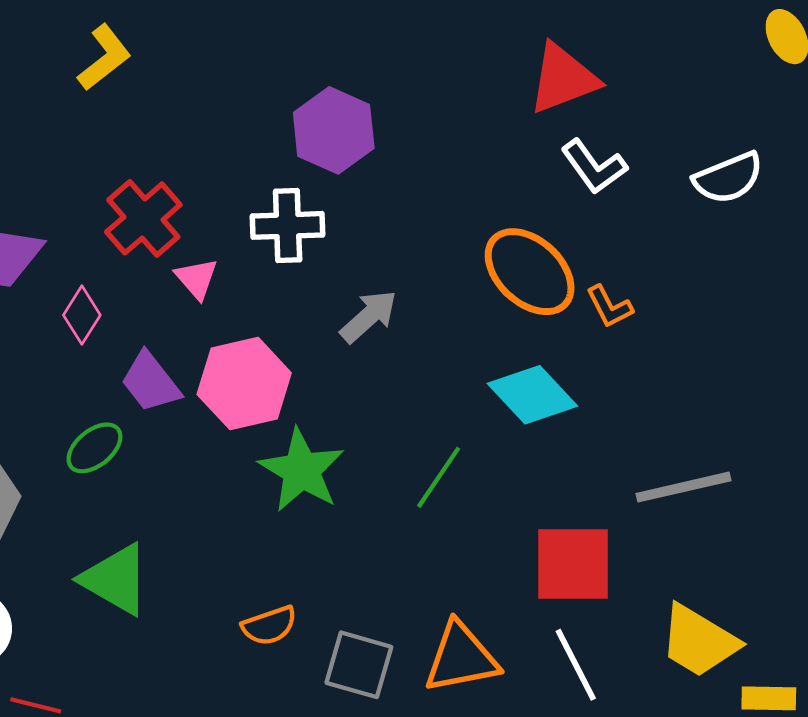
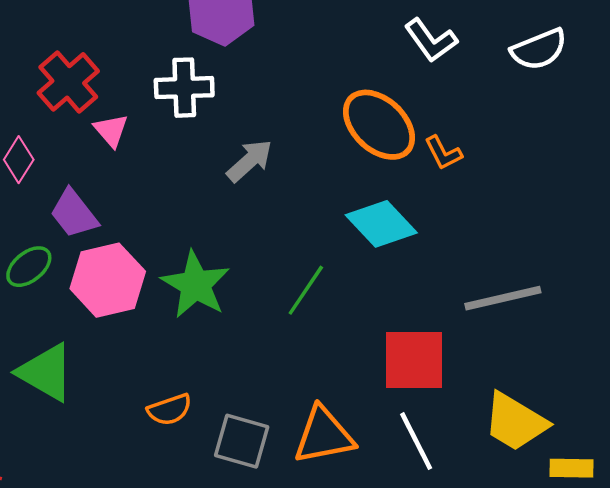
pink hexagon: (244, 384) -> (108, 280), moved

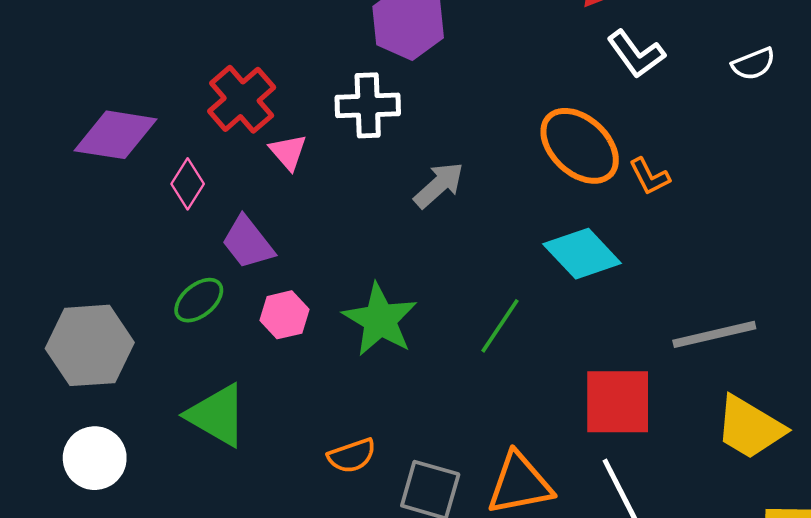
white semicircle: (539, 49) -> (753, 64), size x0.7
pink hexagon: (108, 280) -> (284, 315), size x0.6
yellow trapezoid: (515, 422) -> (750, 427), moved

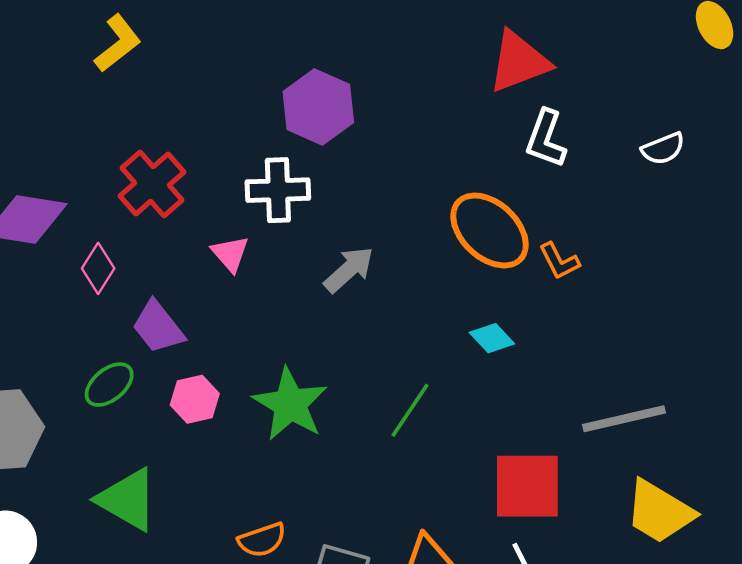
white L-shape: (636, 54) -> (546, 139), turned 56
pink triangle: (288, 152) -> (230, 254), moved
cyan diamond: (582, 254) -> (492, 338), size x0.6

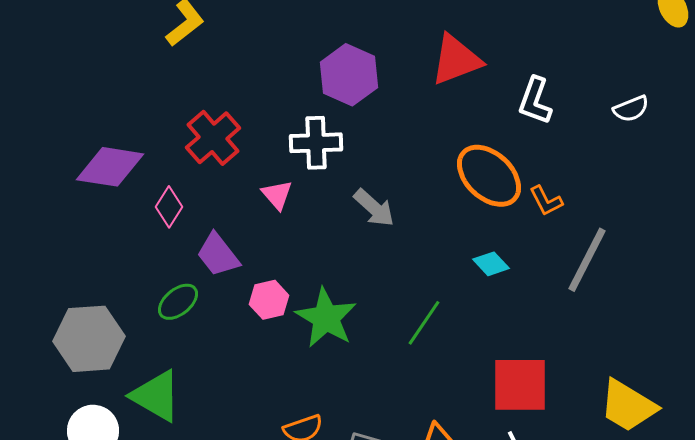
red triangle: (519, 62) -> (456, 60), moved
gray arrow: (349, 270) -> (374, 208), turned 84
pink hexagon: (195, 399) -> (269, 300), moved
gray line: (624, 419) -> (587, 260), moved, turned -50
green triangle: (127, 500) -> (156, 396), moved

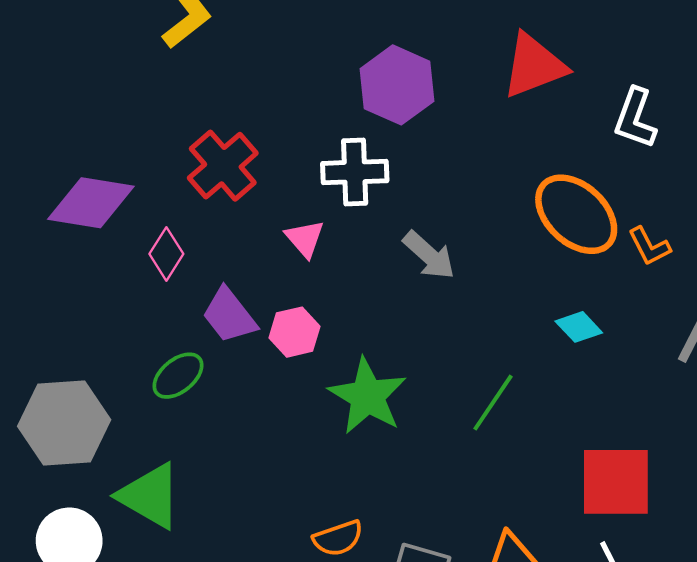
pink hexagon: (269, 300) -> (295, 332), moved

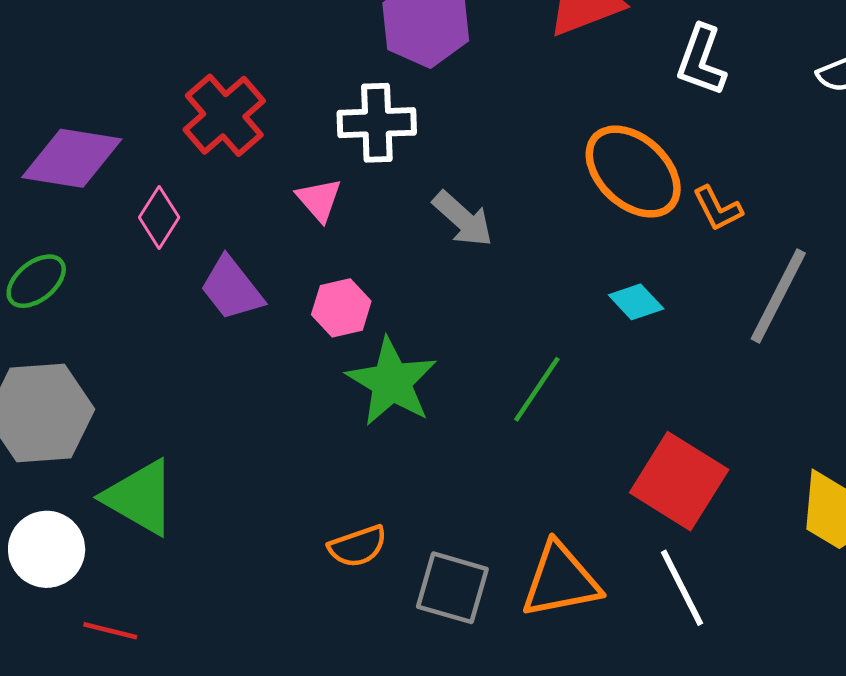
pink hexagon: (295, 332) -> (341, 308), moved
green ellipse: (178, 376) -> (36, 281), moved
red square: (616, 482) -> (679, 481), turned 32

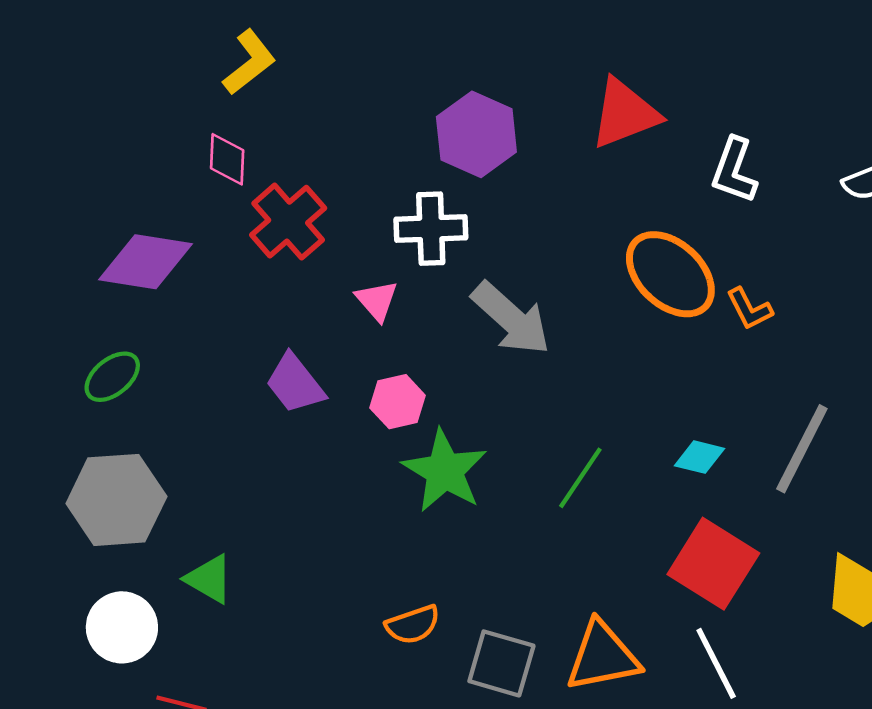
pink diamond: (159, 217) -> (227, 159), moved, turned -30
gray arrow: (463, 219) -> (511, 319), size x1.4
gray line: (778, 296) -> (802, 449), moved
cyan diamond: (636, 302) -> (699, 457), moved, turned -33
green triangle: (140, 497) -> (209, 579), size x0.7

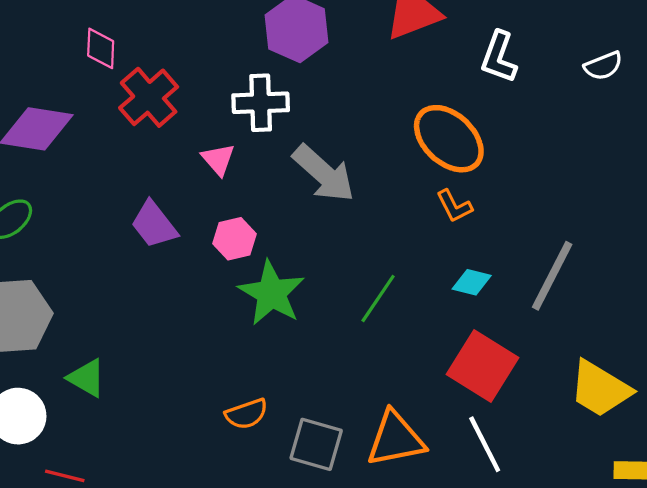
orange L-shape: (749, 309) -> (454, 206), moved

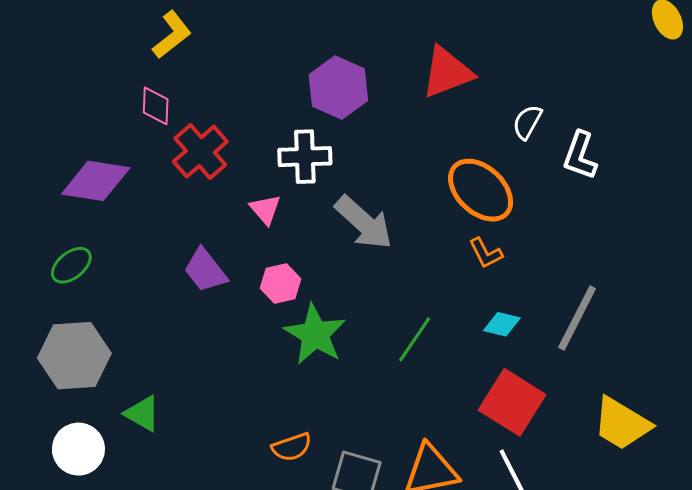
white L-shape: (499, 57) -> (580, 156), moved
white semicircle: (603, 66) -> (527, 122), moved, turned 141

